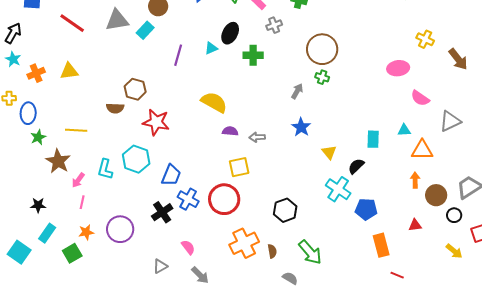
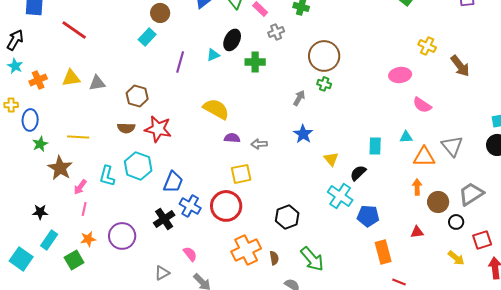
gray triangle: (117, 20) -> (97, 83), moved, size x0.7
brown semicircle: (115, 108) -> (126, 128), moved
gray triangle: (450, 121) -> (452, 146), moved, turned -45

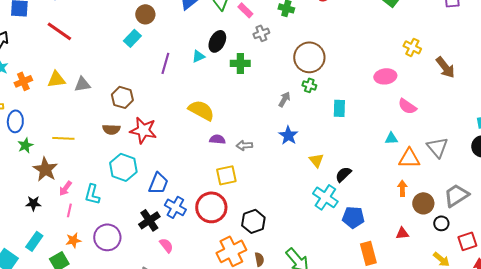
cyan rectangle: (375, 146) -> (339, 108), moved
cyan L-shape: (107, 176) -> (92, 194), moved
black star: (40, 212) -> (33, 203), moved
black hexagon: (287, 217) -> (253, 221), moved
pink semicircle: (190, 254) -> (166, 245), moved

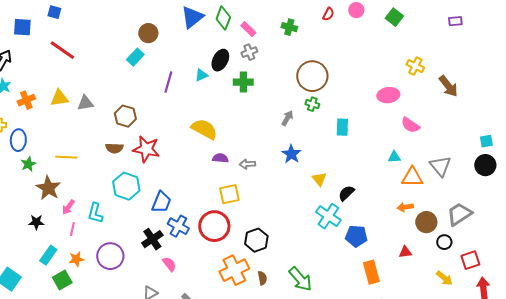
gray cross: (261, 33) -> (249, 52), moved
orange arrow: (402, 188) -> (405, 207), turned -98
cyan rectangle: (34, 241) -> (48, 255), moved

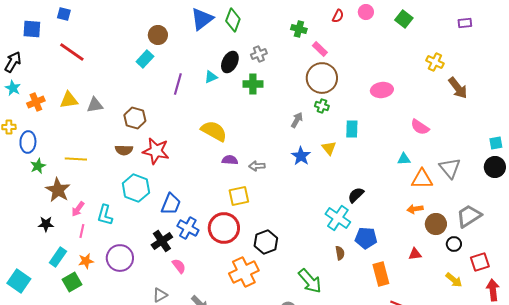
pink rectangle: (248, 29) -> (320, 49), moved
yellow cross: (415, 66) -> (435, 62), moved
pink ellipse: (388, 95) -> (382, 90), moved
yellow triangle: (319, 179) -> (329, 148), moved
brown semicircle: (262, 278) -> (340, 253), moved

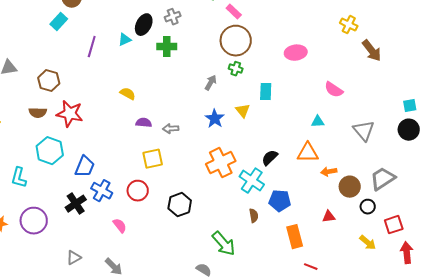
yellow semicircle: (214, 131) -> (128, 94), size x0.6
orange triangle: (422, 179) -> (308, 153), moved
red circle: (224, 228) -> (138, 191), size x0.7
pink semicircle: (179, 266) -> (120, 226), moved
orange cross: (244, 272) -> (221, 163), moved

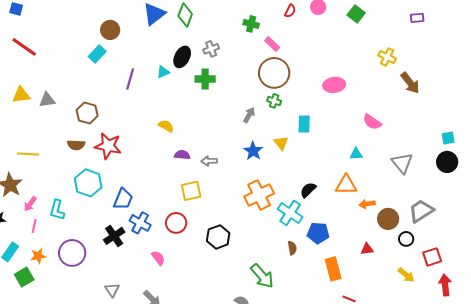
gray triangle: (74, 258) -> (112, 290), turned -35

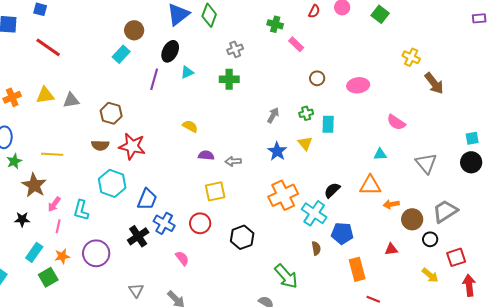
purple rectangle: (417, 18) -> (479, 18), moved
black ellipse: (182, 57) -> (170, 51), moved
brown circle: (274, 73) -> (317, 78), moved, size x0.5
green cross: (274, 101) -> (306, 113), moved, turned -32

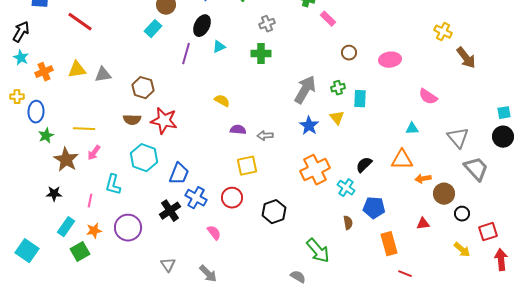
gray arrow: (273, 115) -> (305, 90), size x1.8
pink arrow: (54, 204) -> (94, 153), moved
gray trapezoid: (445, 211) -> (476, 169), moved, turned 80
cyan cross: (314, 213) -> (346, 188), size x0.7

